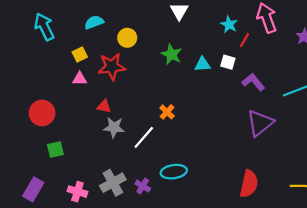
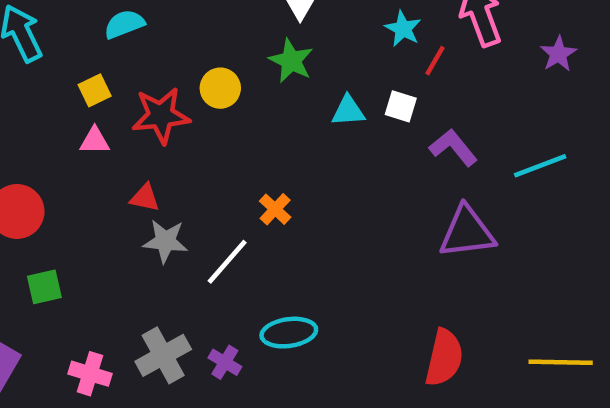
yellow circle: (127, 38) -> (220, 88), moved
green star: (171, 54) -> (291, 61), moved
purple triangle: (260, 123) -> (467, 232), turned 32

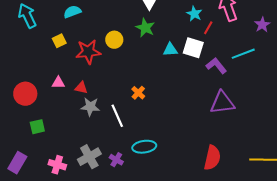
white square: (401, 106) -> (193, 48), size x1.5
pink triangle: (95, 141) -> (58, 83), moved
cyan line: (540, 166) -> (243, 54), moved
white line: (227, 262) -> (117, 116), turned -65

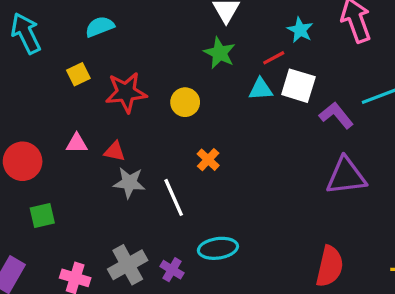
red line: (208, 28) -> (274, 58), moved, turned 32
yellow circle: (114, 40) -> (185, 102), moved

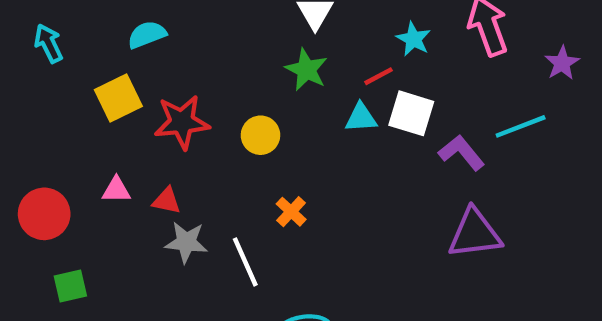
cyan arrow: (26, 33) -> (49, 43), size x0.7
yellow square: (78, 74) -> (118, 98), size x1.5

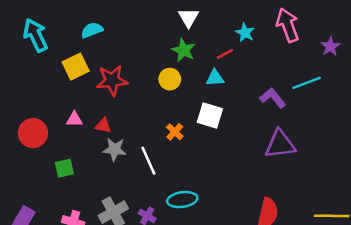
cyan arrow: (49, 43) -> (35, 35), size x1.5
white square: (411, 113) -> (210, 115), moved
yellow circle: (260, 135) -> (170, 79), moved
green square: (70, 286) -> (64, 168), moved

